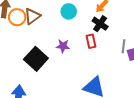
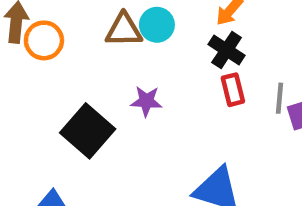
brown triangle: (32, 16) -> (124, 30), moved, turned 36
red rectangle: (91, 41) -> (233, 90), moved

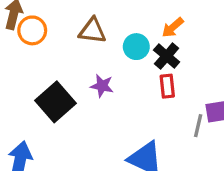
cyan circle: (157, 25) -> (136, 47), moved
gray line: (279, 98) -> (198, 126), moved

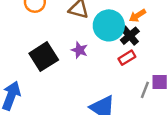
cyan circle: (136, 47) -> (109, 25), size x1.6
red rectangle: (167, 86) -> (127, 58), turned 56

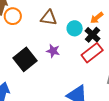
cyan circle: (109, 25) -> (75, 28), size x0.6
red rectangle: (127, 58) -> (92, 53), size x1.5

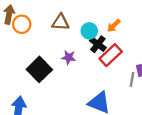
orange arrow: (97, 18) -> (114, 26), moved
black cross: (92, 35) -> (98, 44), moved

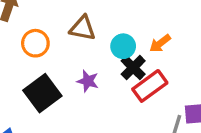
orange circle: (22, 24) -> (35, 43), moved

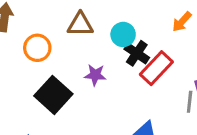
orange arrow: (160, 43) -> (182, 22), moved

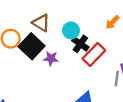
brown triangle: (80, 24) -> (41, 23), turned 30
black square: (53, 95) -> (32, 46), moved

